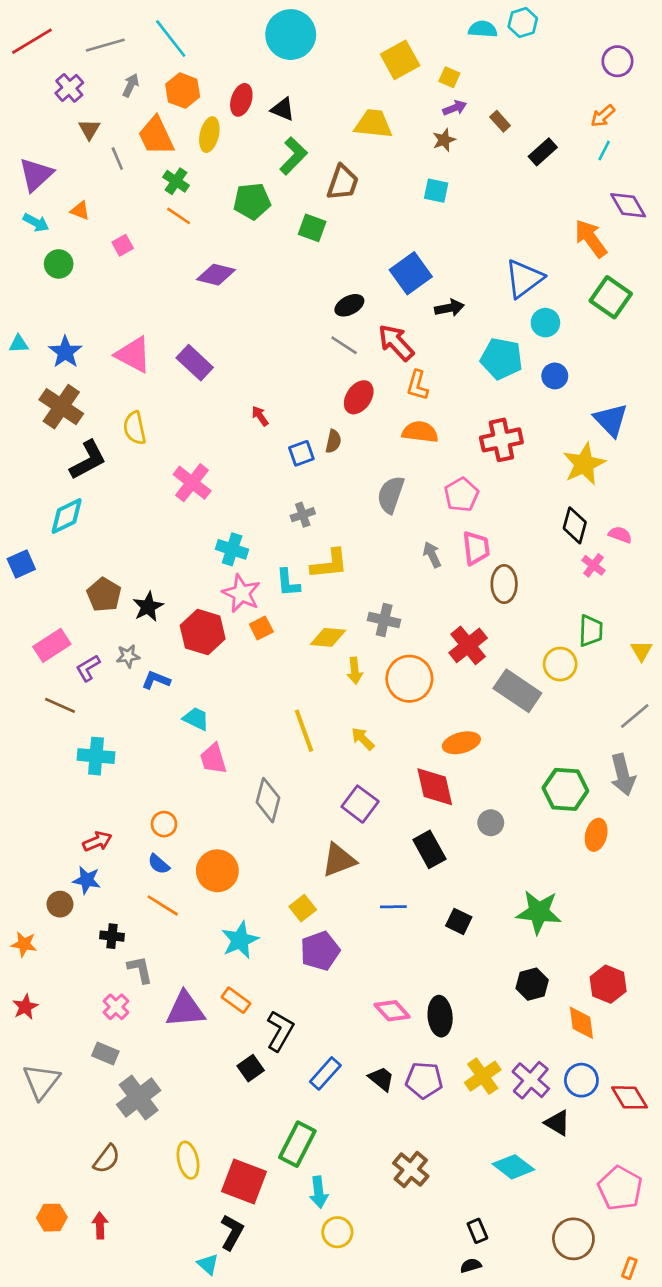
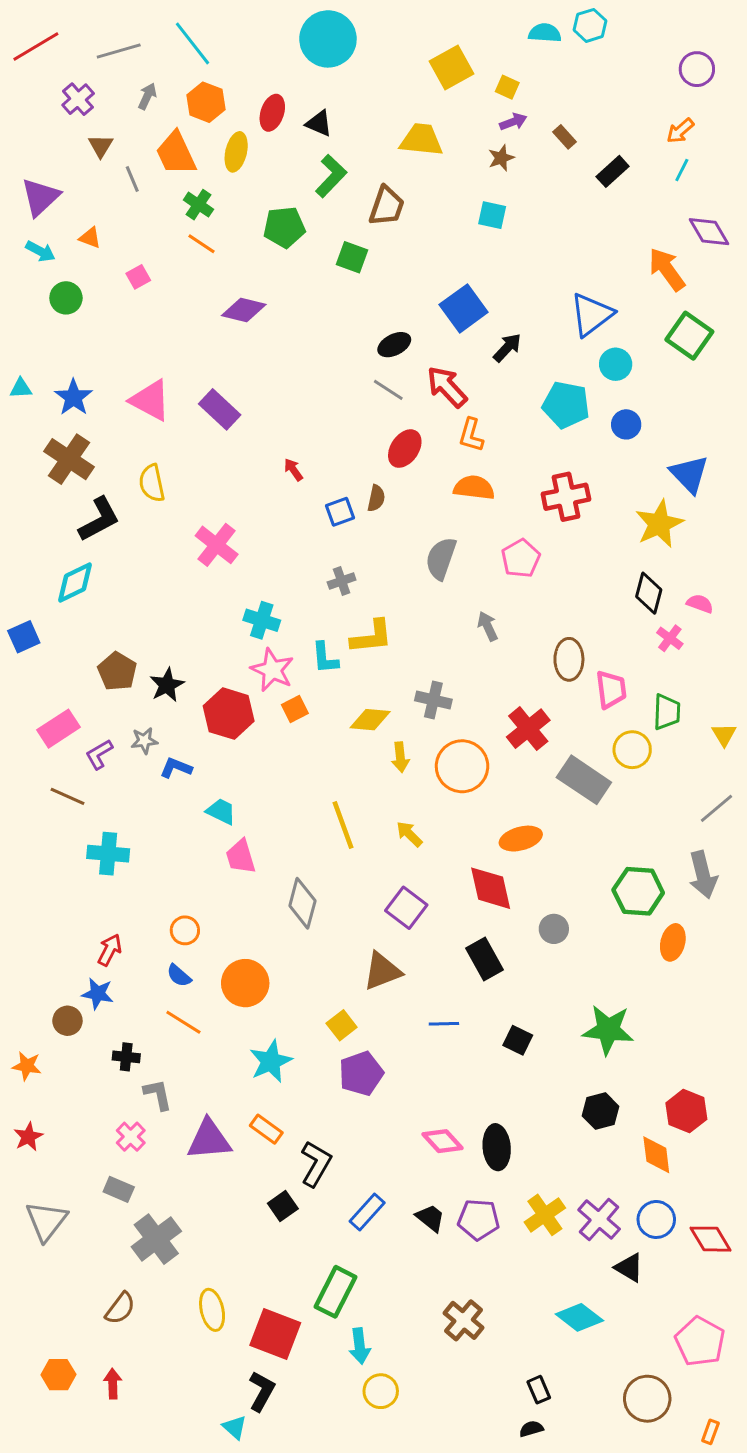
black arrow: (449, 308) -> (507, 348), turned -36
pink trapezoid: (476, 548) -> (611, 689), moved
red arrow: (97, 841) -> (110, 950), turned -40

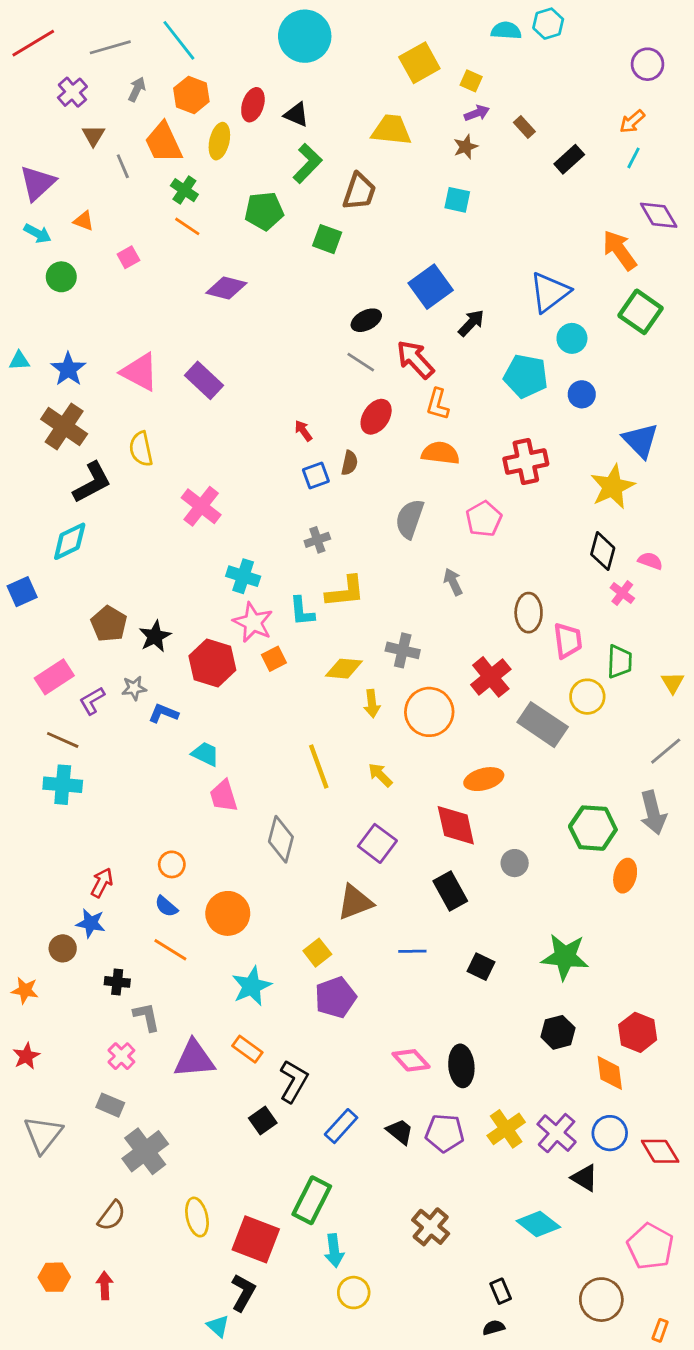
red arrow: (293, 470) -> (303, 431), moved
cyan cross: (108, 854) -> (63, 785), moved

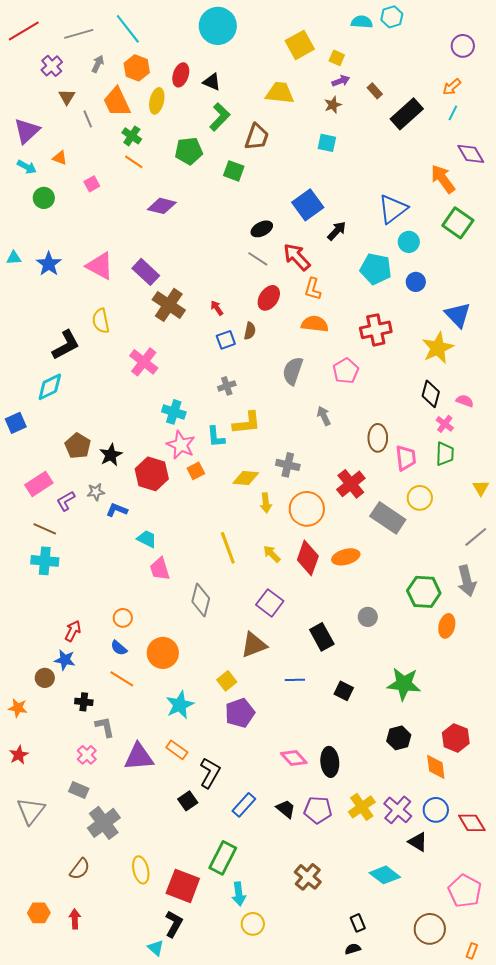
black rectangle: (569, 159) -> (407, 114), size x1.5
brown cross: (64, 427) -> (169, 305), moved
green trapezoid: (620, 662) -> (445, 454), moved
red diamond: (456, 825) -> (308, 558), moved, turned 32

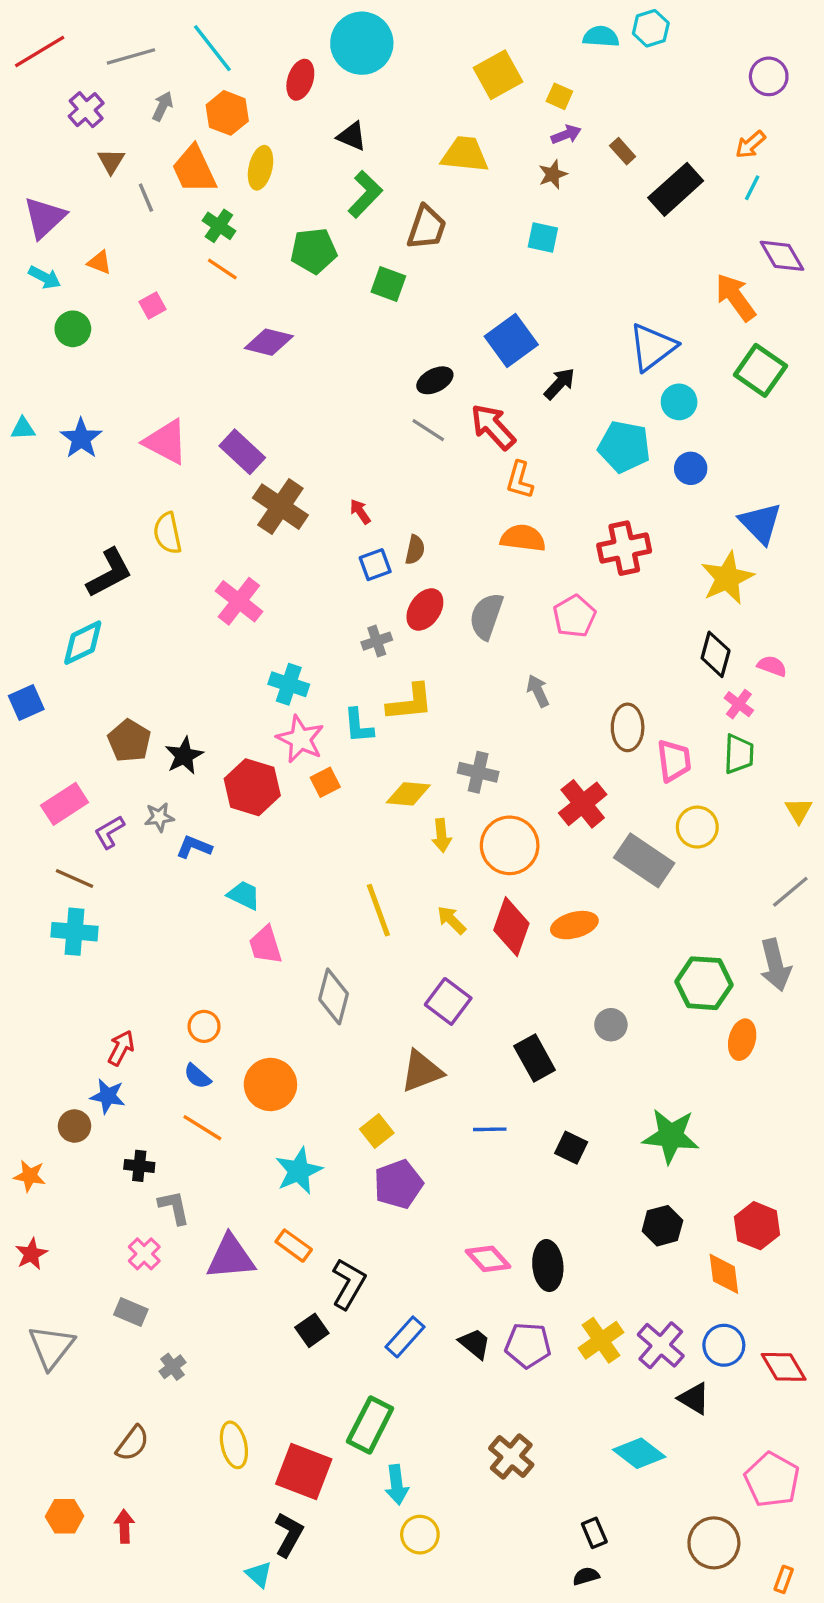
red ellipse: (181, 75) -> (300, 80), moved
red ellipse: (269, 298) -> (425, 610), moved
gray cross: (104, 823) -> (172, 1367), size x0.5

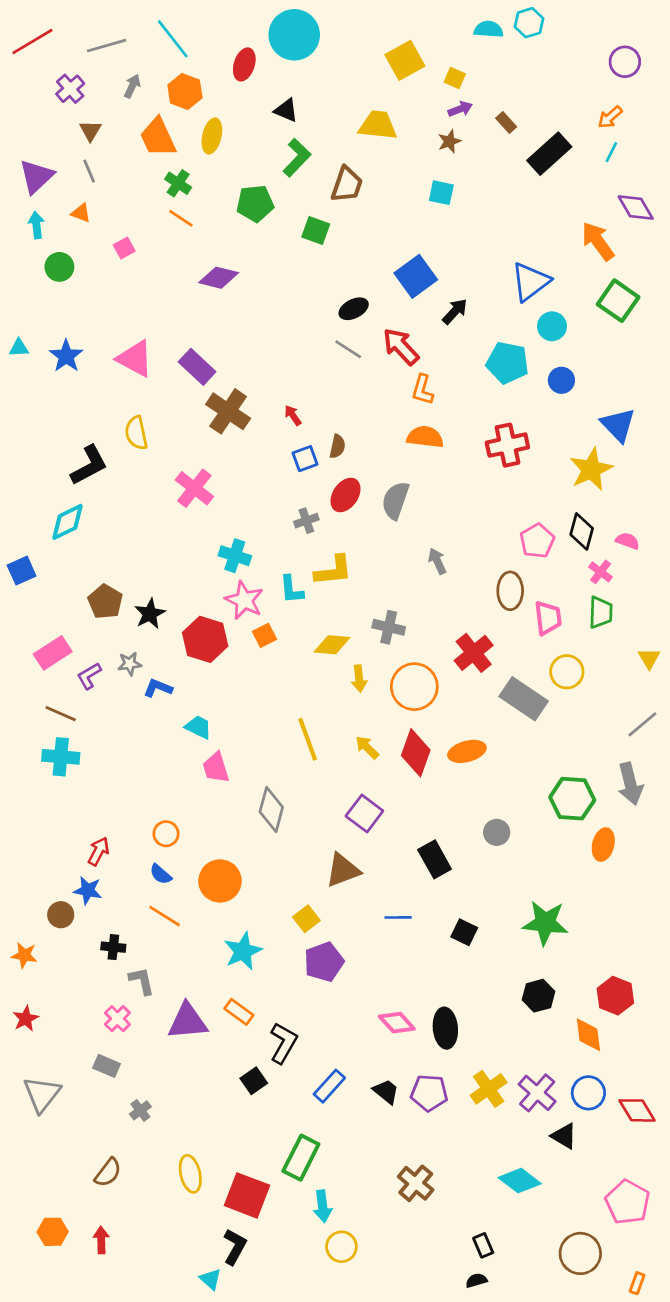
gray line: (146, 198) -> (89, 171), moved
cyan arrow: (45, 277) -> (36, 225), turned -125
pink pentagon: (574, 616) -> (537, 541), moved

